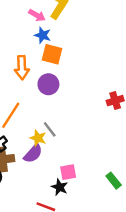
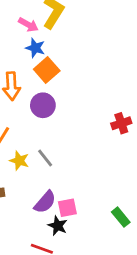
orange square: (52, 54) -> (47, 70), turned 35
yellow star: (38, 138) -> (19, 161), moved
purple semicircle: (33, 153) -> (45, 202), moved

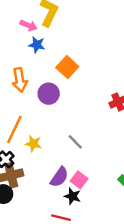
orange square: (47, 70) -> (67, 67), moved
gray line: (45, 158) -> (75, 142), moved
pink square: (67, 208) -> (79, 180), turned -35

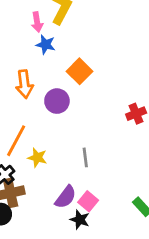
pink arrow: (29, 25) -> (37, 22), turned 56
gray line: (75, 142) -> (85, 157), turned 35

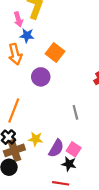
orange arrow: (24, 84) -> (15, 54), moved
gray line: (85, 157) -> (75, 112), moved
yellow star: (37, 158) -> (36, 139), moved

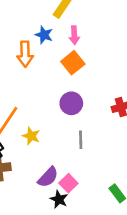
pink arrow: (18, 19) -> (74, 35), moved
purple circle: (41, 77) -> (71, 103), moved
yellow star: (36, 139) -> (31, 136), moved

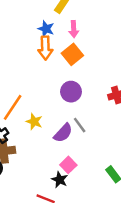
orange arrow: (25, 54) -> (45, 48), moved
gray line: (81, 140) -> (80, 125), turned -35
purple semicircle: (48, 177) -> (63, 133), moved

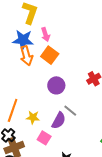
blue star: (46, 29) -> (23, 40), size x1.5
pink square: (68, 165) -> (44, 138), moved

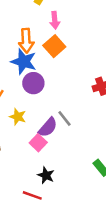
blue star: (23, 40) -> (24, 61), moved
purple circle: (56, 85) -> (33, 83), moved
pink square: (44, 138) -> (38, 143), moved

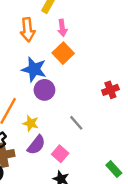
orange arrow: (26, 41) -> (28, 30), moved
purple semicircle: (48, 127) -> (36, 145), moved
pink square: (38, 143) -> (60, 154), moved

